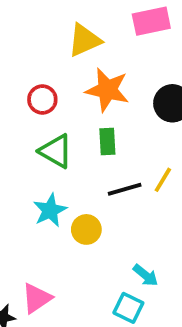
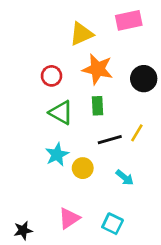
cyan arrow: (146, 275) -> (125, 178), moved
pink triangle: (37, 298) -> (69, 218), moved

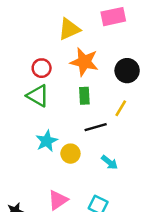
green triangle: (61, 113) -> (38, 96), moved
yellow line: (137, 133) -> (121, 108), moved

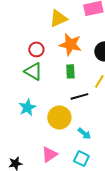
cyan star: (47, 141) -> (27, 107), moved
yellow circle: (70, 154) -> (59, 117), size x1.5
cyan arrow: (109, 162) -> (84, 133), moved

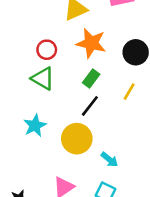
green rectangle: (70, 71) -> (91, 78), turned 40
black line: (79, 96) -> (90, 106), moved, turned -36

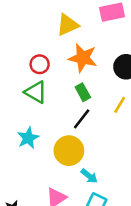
green rectangle: (91, 78) -> (83, 92), turned -66
cyan arrow: (109, 160) -> (89, 176), moved

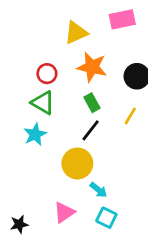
cyan star: (28, 138) -> (35, 134), moved

